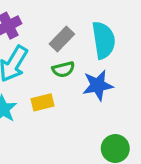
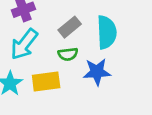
yellow rectangle: (43, 102) -> (46, 81), size x1.4

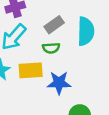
blue star: (97, 72) -> (59, 83), moved

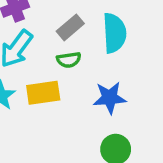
blue star: (59, 83) -> (110, 98), moved

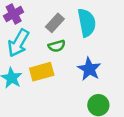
blue star: (110, 98) -> (89, 69), turned -30

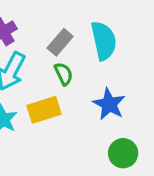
green semicircle: (57, 46) -> (64, 74), turned -98

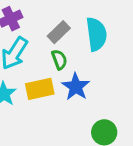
blue star: (109, 104) -> (76, 87), moved

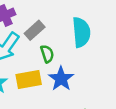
gray rectangle: (59, 32) -> (35, 30), moved

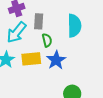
gray rectangle: (35, 30) -> (39, 21), turned -49

